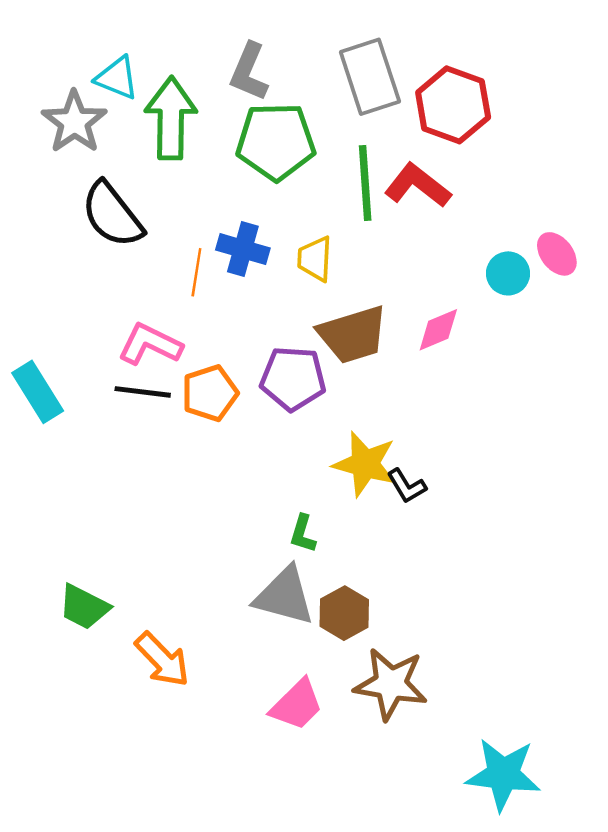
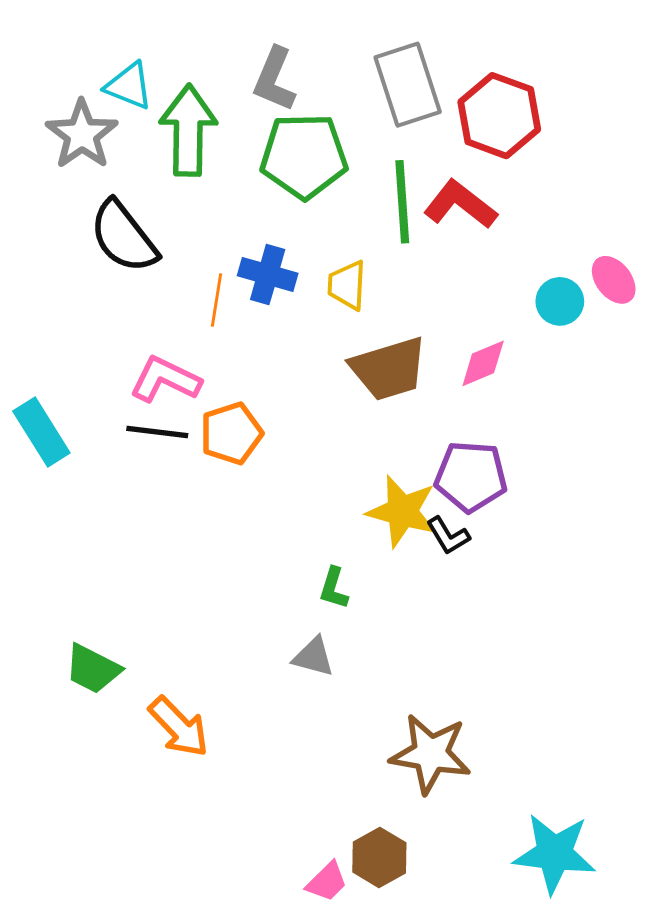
purple pentagon: (293, 379) -> (471, 476), moved
gray triangle: (284, 596) -> (313, 657), size x0.6
brown hexagon: (344, 613) -> (379, 857), moved
pink trapezoid: (297, 705) -> (327, 882), moved, size x0.7

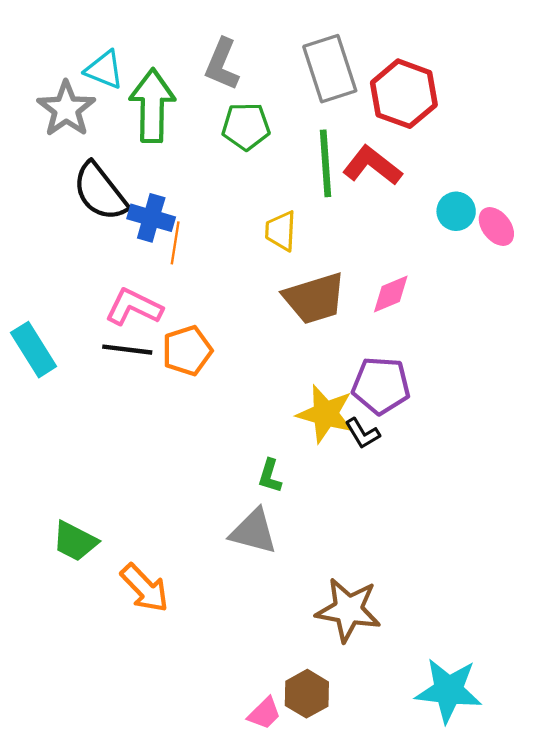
green pentagon: (304, 156) -> (246, 126), size x0.7
blue cross: (268, 274) -> (151, 218), moved
cyan circle: (560, 301) -> (456, 211), moved
gray triangle: (313, 657) -> (254, 531), size x1.4

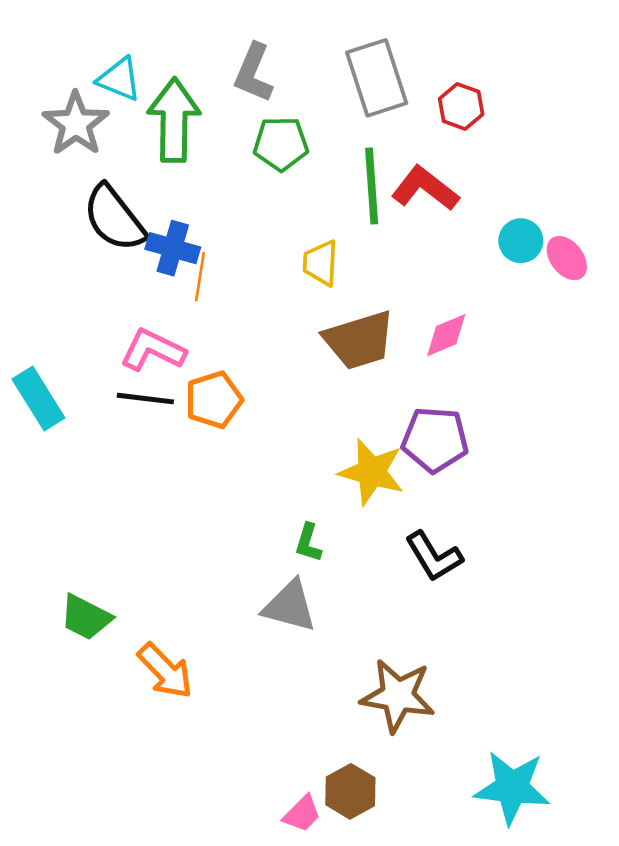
red hexagon: (404, 94) -> (461, 106), size x0.6
black L-shape: (362, 433) -> (434, 556), moved, size x1.4

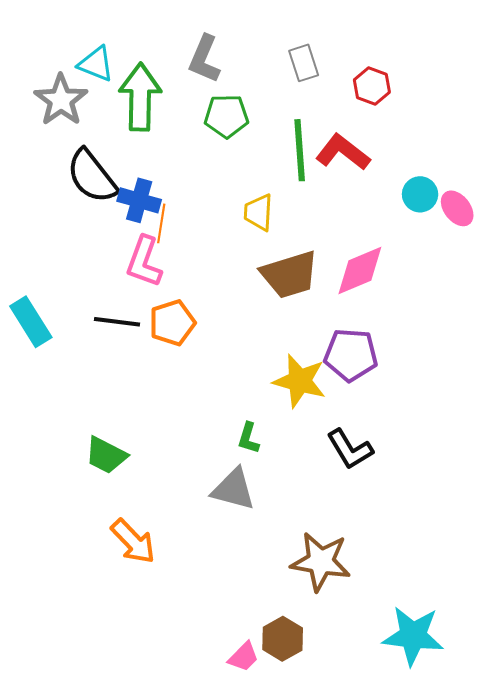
gray rectangle: (377, 78) -> (304, 63), size x0.6
pink diamond: (446, 335) -> (360, 271), size x1.4
pink L-shape: (153, 350) -> (144, 262), moved, turned -96
green trapezoid: (86, 617) -> (106, 455), moved

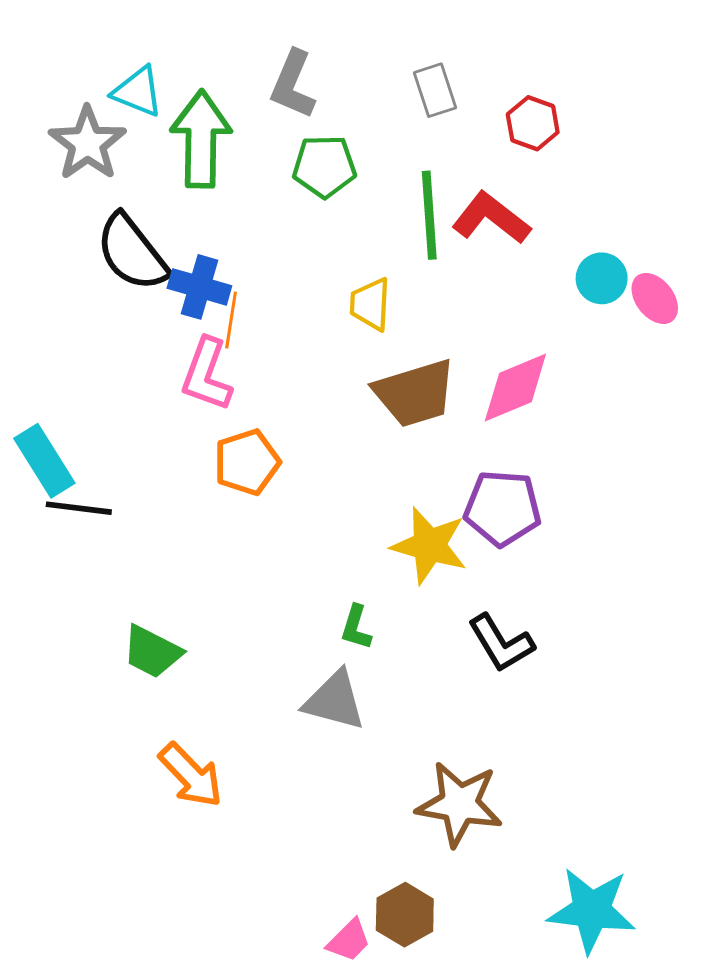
black line: (117, 322) -> (79, 508), moved

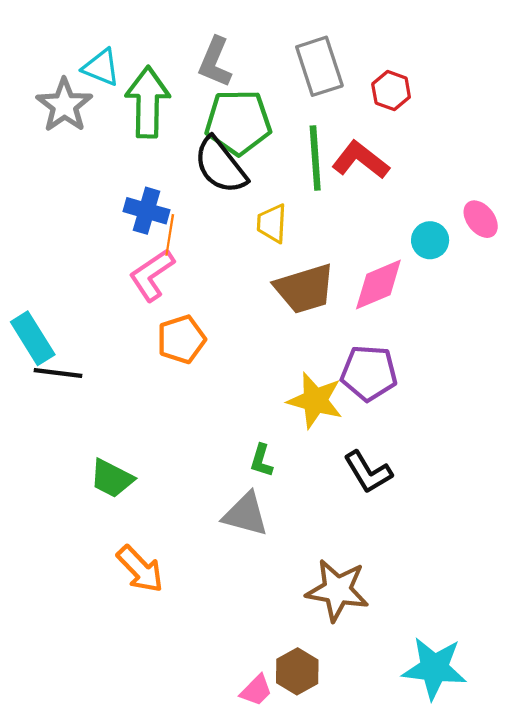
gray rectangle: (435, 90) -> (319, 66), size x1.5
green pentagon: (324, 166) -> (238, 122), size x1.4
black semicircle: (132, 253) -> (220, 165), moved
cyan circle: (602, 278) -> (430, 240), moved
pink L-shape: (207, 375) -> (152, 275), turned 36

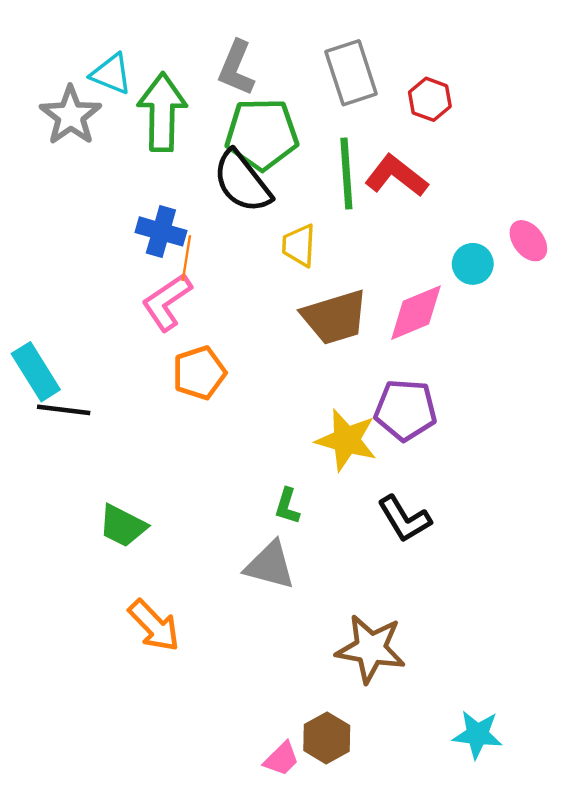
cyan star: (434, 668) -> (477, 734), size x0.7

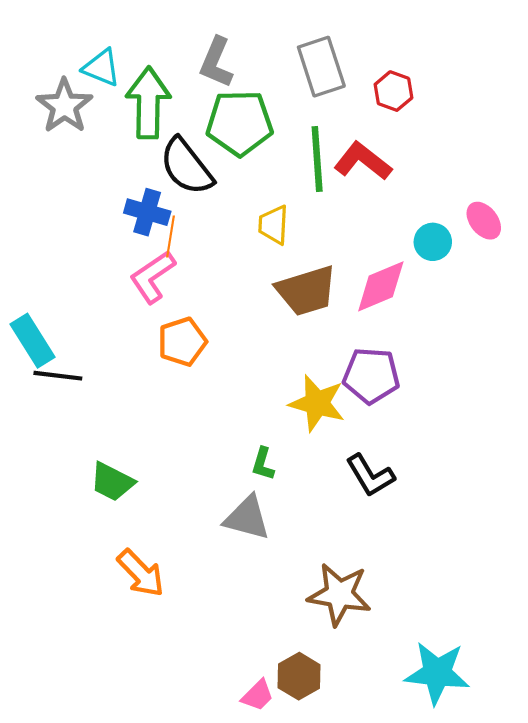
black semicircle: (242, 182) -> (186, 166), moved
cyan star: (477, 734) -> (437, 673), size x1.4

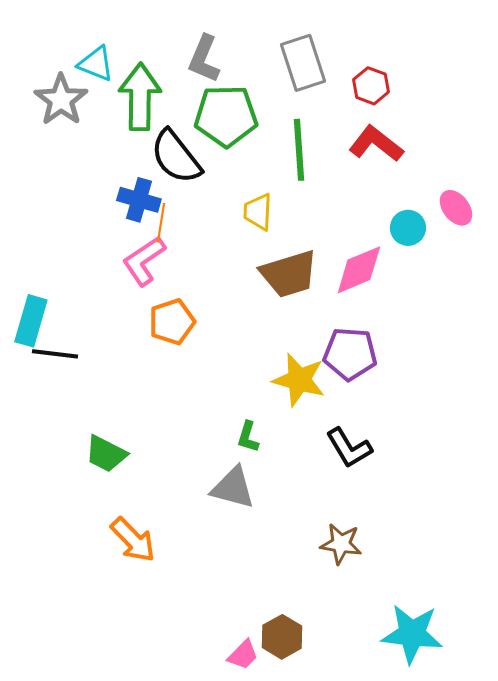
red L-shape: (363, 161) -> (376, 144), moved
cyan rectangle: (32, 341) -> (31, 321), turned 48
brown star: (339, 594) -> (341, 544), moved, size x0.7

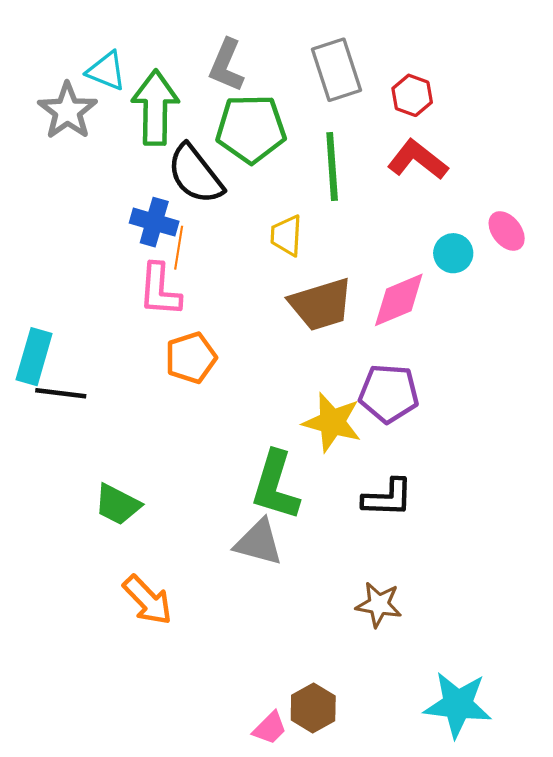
pink L-shape: (144, 261) -> (160, 290), turned -52
green L-shape: (248, 437) -> (275, 486), size x2.0
black L-shape: (349, 448) -> (388, 498), turned -57

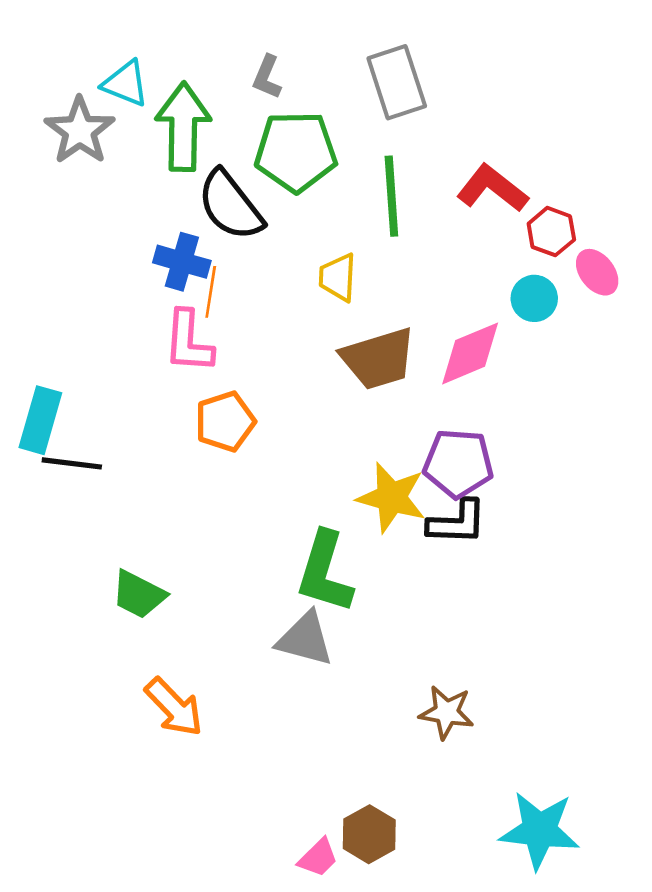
gray L-shape: (226, 65) -> (267, 77), size x0.7
red hexagon: (412, 95) -> (551, 232), moved
black L-shape: (388, 498) -> (457, 522), moved

